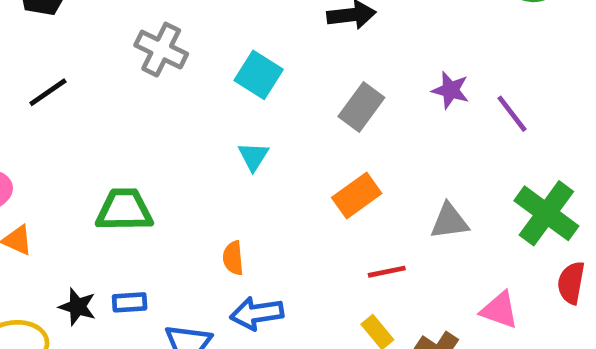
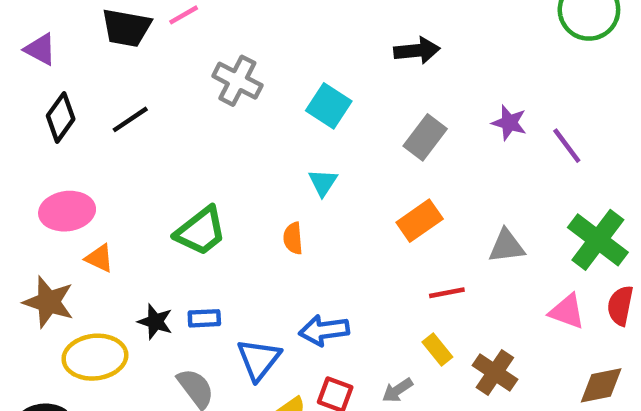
green trapezoid: (124, 210) -> (201, 231), turned 142
orange semicircle: (233, 258) -> (293, 238), moved
pink triangle: (500, 310) -> (567, 311), moved

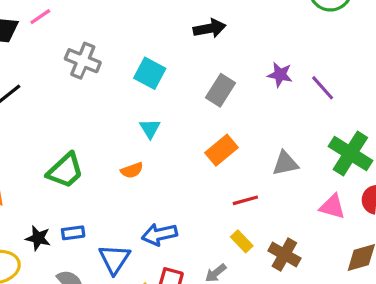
orange semicircle: (293, 238) -> (132, 170), turned -100

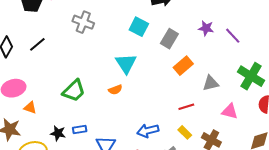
cyan square: (150, 73) -> (139, 27), moved
cyan triangle: (150, 129) -> (126, 63), size x1.6
orange rectangle: (221, 150) -> (183, 66), moved
pink triangle: (332, 207) -> (230, 111), moved
blue arrow: (159, 234) -> (148, 131), moved

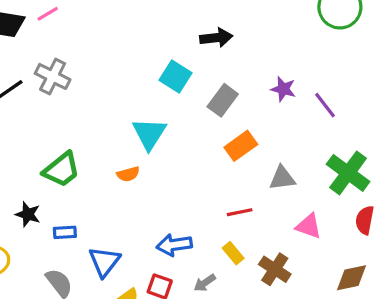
gray cross: (83, 22) -> (53, 76), moved
black star: (58, 133) -> (28, 214), moved

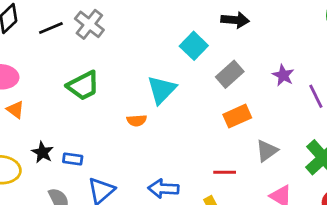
green trapezoid: (62, 170) -> (83, 86), moved
gray triangle: (282, 178) -> (267, 151), turned -40
black star: (28, 214) -> (42, 152), moved

